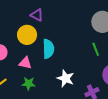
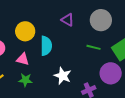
purple triangle: (37, 15) -> (68, 20), moved
green line: (96, 49) -> (93, 47), turned -56

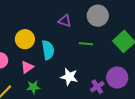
green line: (93, 47) -> (86, 44), moved
pink triangle: (23, 59) -> (27, 67), turned -40
purple circle: (111, 73) -> (117, 78), moved

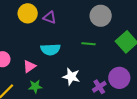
purple triangle: (65, 21) -> (50, 17), moved
yellow circle: (25, 39) -> (28, 13), moved
cyan semicircle: (48, 50) -> (50, 49), turned 96

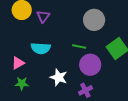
purple triangle: (50, 17) -> (43, 16), turned 40
purple circle: (119, 78) -> (90, 65), moved

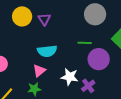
pink triangle: (18, 63) -> (39, 71), moved
purple cross: (85, 90) -> (88, 86), moved

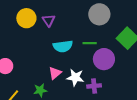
cyan semicircle: (47, 51) -> (63, 46), moved
pink triangle: (39, 71) -> (55, 73), moved
purple cross: (88, 86) -> (94, 86), turned 32

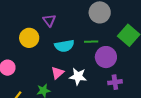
yellow circle: (26, 18) -> (29, 38), moved
purple cross: (94, 86) -> (115, 82), moved

